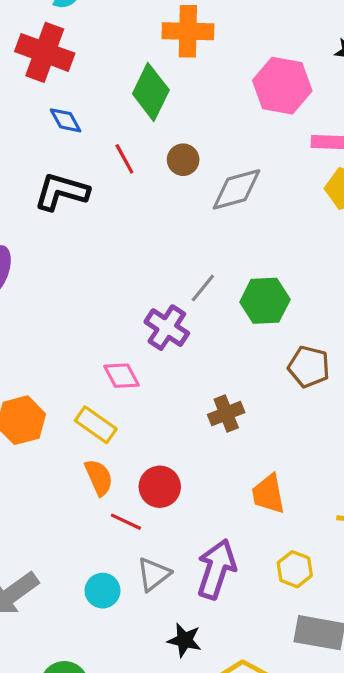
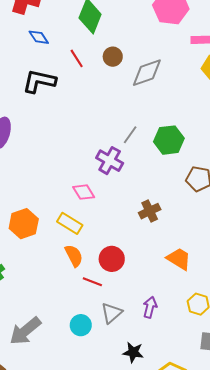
orange trapezoid: (268, 494) -> (179, 259), turned 136
purple arrow: (216, 569) -> (150, 307), size x0.6

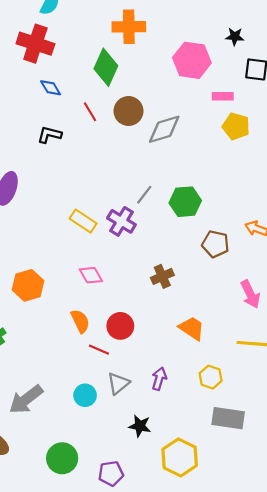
brown circle: (113, 57) -> (129, 111), size x1.4
black L-shape: (39, 81) -> (49, 135), size x0.7
pink diamond: (84, 192) -> (91, 275), moved
yellow rectangle: (70, 223) -> (83, 221), moved

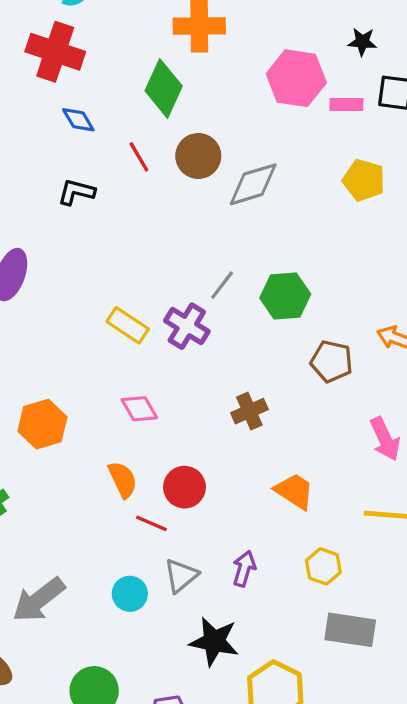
pink rectangle: (223, 96) -> (346, 104), moved
black star: (140, 426) -> (214, 641), size x1.4

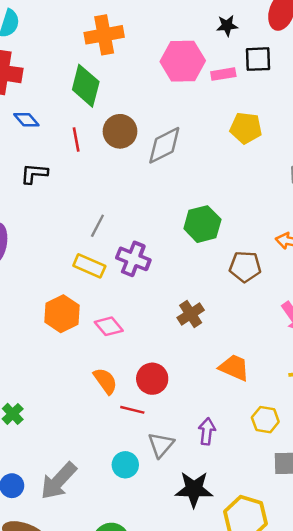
red line: (139, 157) -> (76, 140), turned 30
gray line: (222, 285) -> (97, 226), moved
orange hexagon: (42, 424) -> (62, 314), moved

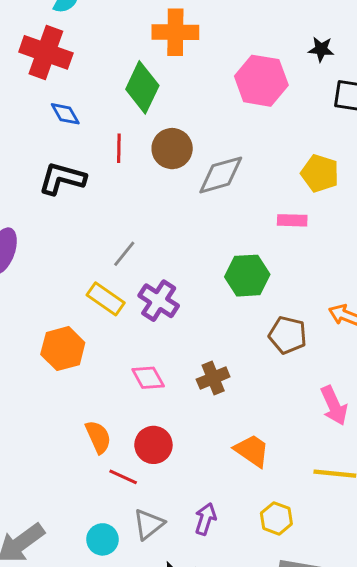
pink rectangle: (223, 74) -> (292, 220), moved
black L-shape: (34, 174) -> (62, 178), size x1.4
pink diamond: (109, 326) -> (148, 378), moved

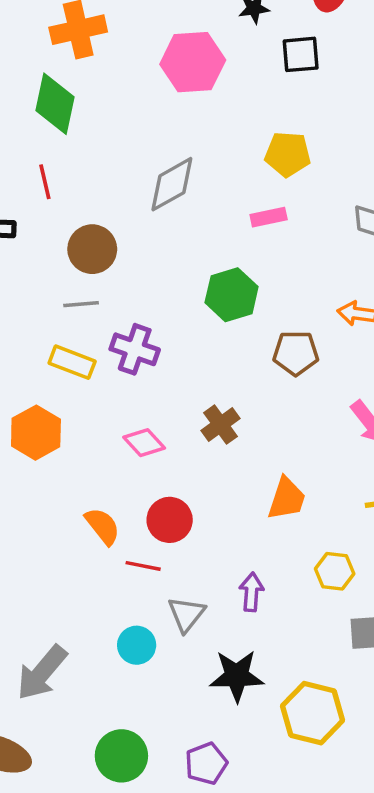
brown circle: (172, 149) -> (92, 249), moved
gray line: (124, 254) -> (81, 304), turned 60
orange trapezoid: (252, 451) -> (287, 499), turned 87

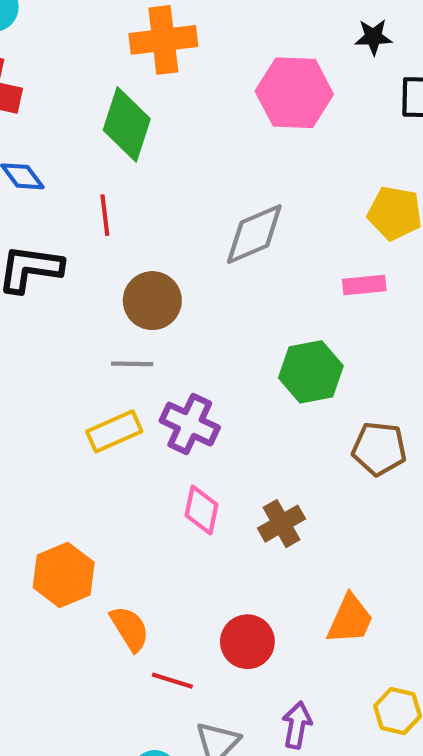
yellow rectangle: (72, 362) -> (114, 431), turned -51
orange hexagon: (36, 433) -> (64, 575), moved
pink diamond: (144, 443) -> (201, 510), moved, turned 48
red circle: (170, 520) -> (247, 642), moved

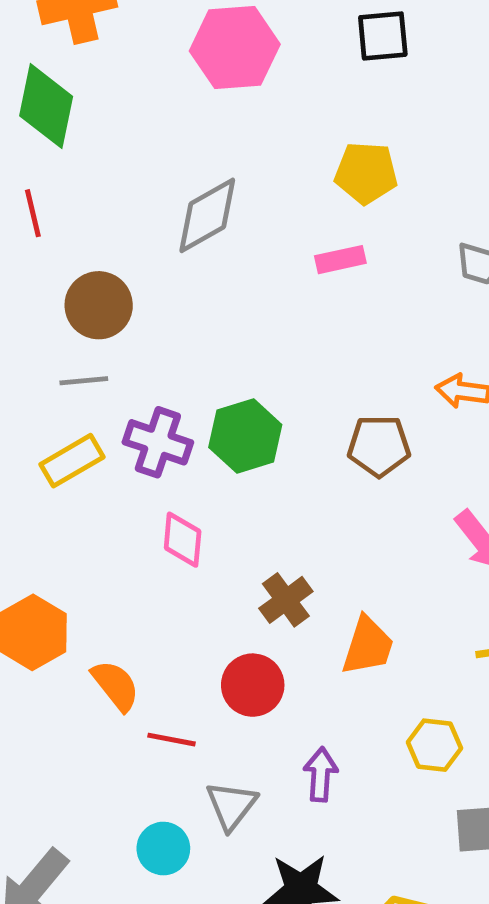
green hexagon: (311, 372) -> (245, 436), moved
brown cross: (281, 524) -> (286, 600), moved

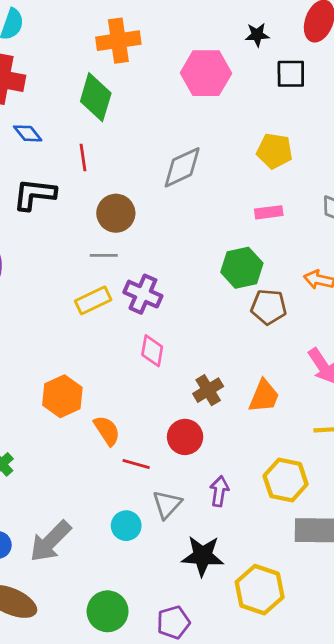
pink rectangle: (340, 260) -> (269, 212), moved
green hexagon: (245, 436) -> (242, 268), moved
orange trapezoid: (368, 646) -> (264, 396), moved
yellow hexagon: (434, 745) -> (286, 480), size x1.4

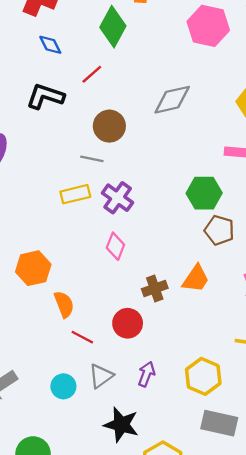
red line: (83, 158) -> (92, 74), turned 45
orange trapezoid: (264, 396) -> (196, 279), moved

